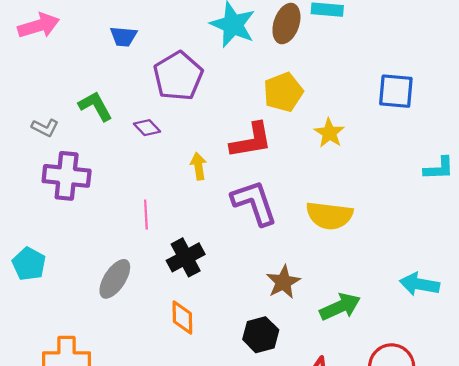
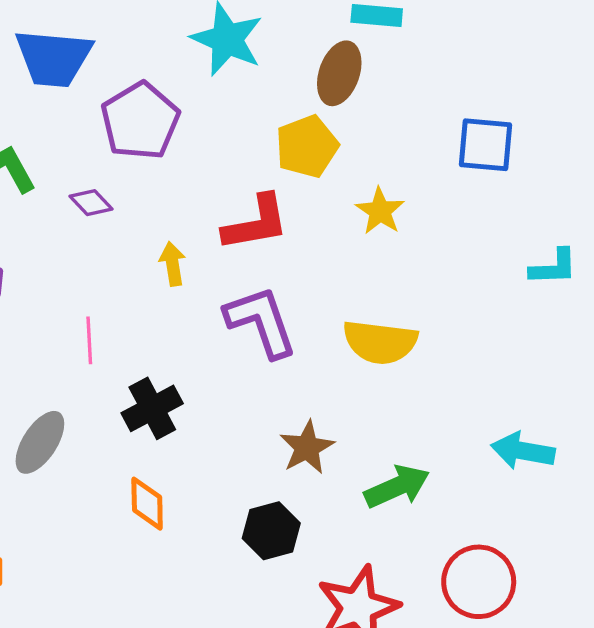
brown ellipse: (286, 24) -> (339, 73), moved
blue trapezoid: (123, 36) -> (54, 58), size x1.8

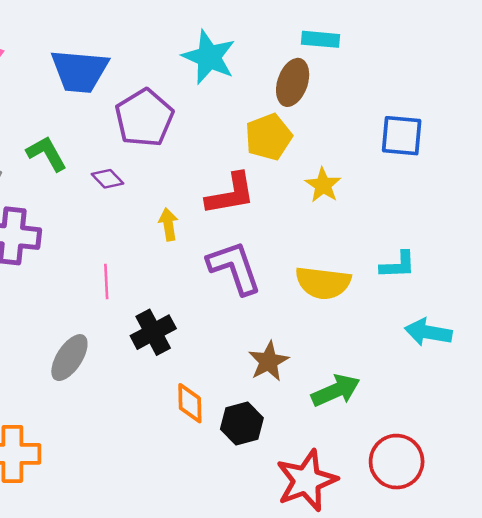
cyan L-shape: (554, 267) -> (398, 265), moved
cyan arrow: (523, 451) -> (428, 332), moved
orange diamond: (147, 504) -> (190, 403), moved

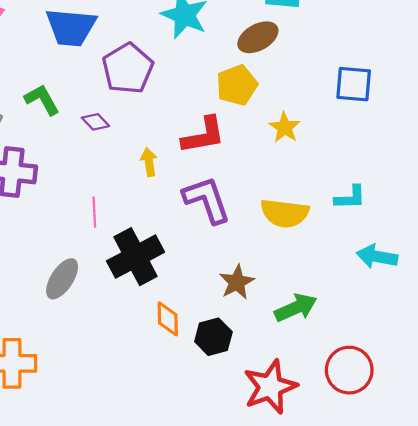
brown ellipse: (293, 82) -> (258, 37), turned 42
black cross: (153, 332) -> (135, 257), size x1.4

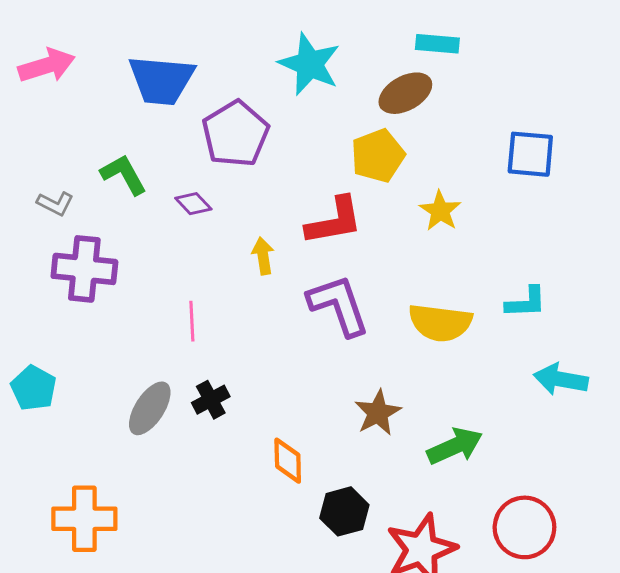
black cross: (135, 257) -> (211, 400), moved, size x0.5
black hexagon: (213, 337) -> (344, 511), moved

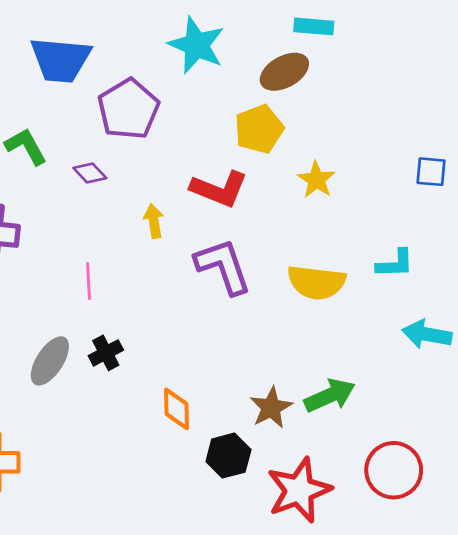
blue square: (530, 154) -> (431, 172), moved, size x0.7
red L-shape: (334, 221) -> (219, 189), turned 32
brown star: (378, 413) -> (271, 408), moved

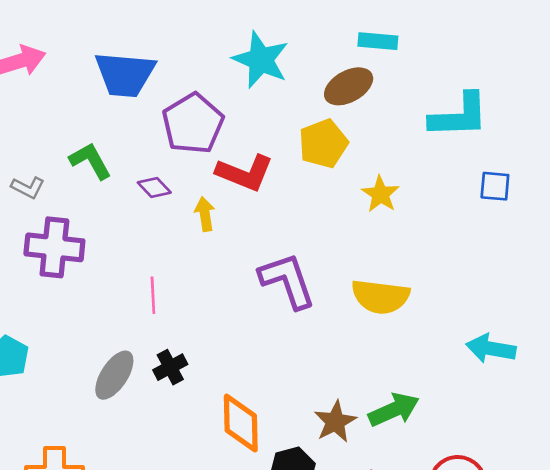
red L-shape: (219, 189) -> (245, 173), moved
yellow arrow: (154, 221) -> (205, 214), moved
cyan L-shape: (395, 264) -> (459, 116), moved, size x1.6
orange diamond: (176, 409) -> (241, 423), size x1.4

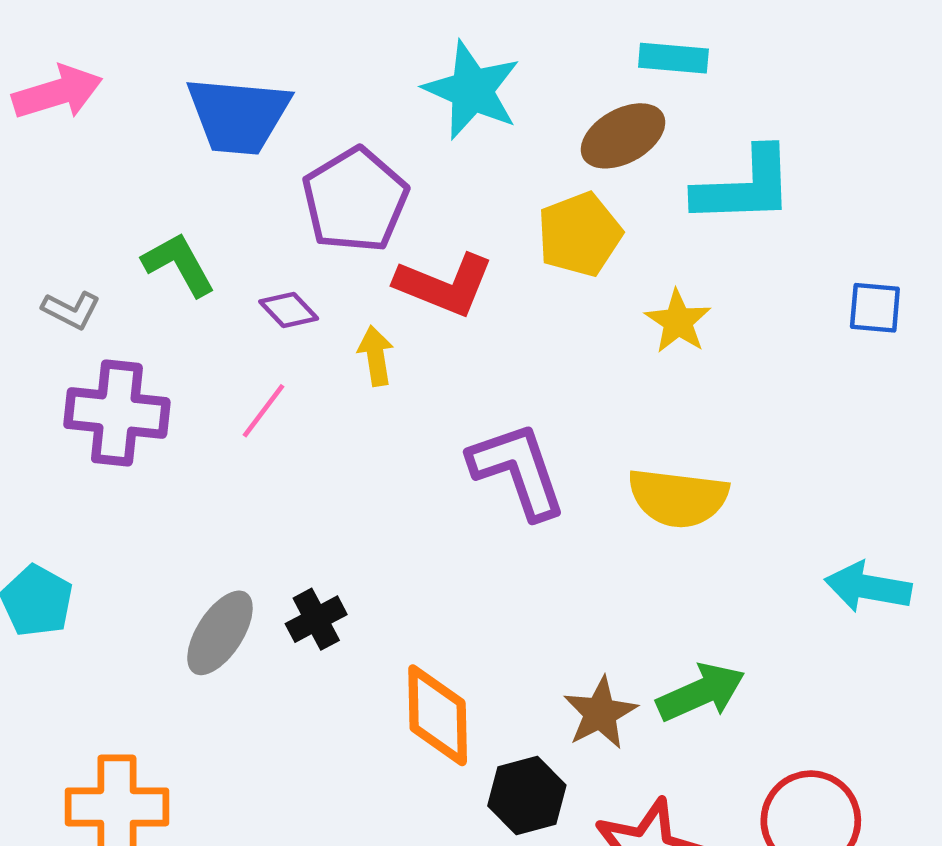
cyan L-shape: (459, 116) -> (744, 186), moved
pink line: (153, 295) -> (264, 411), moved, turned 40

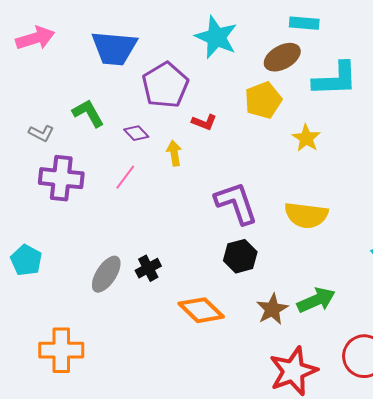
red L-shape: (444, 285) -> (204, 122), size x0.6
orange diamond: (438, 715) -> (201, 310), turned -45
black hexagon: (527, 795) -> (240, 256), moved

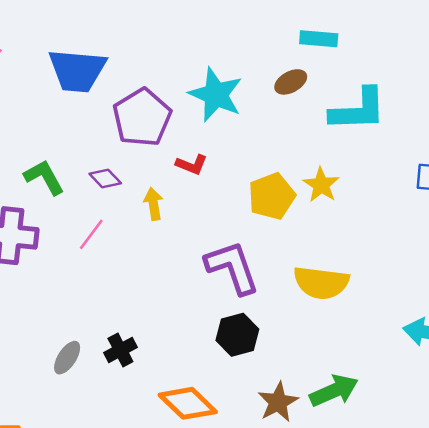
cyan star: (216, 37) -> (216, 95), moved
brown ellipse: (282, 57) -> (291, 82), size x0.7
yellow pentagon: (263, 100) -> (272, 196), moved
green L-shape: (88, 113) -> (44, 177), moved
gray ellipse: (106, 274) -> (67, 358), size x0.7

